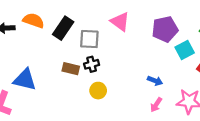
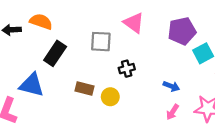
black rectangle: (63, 28) -> (55, 53), moved
black cross: (92, 64) -> (127, 69), moved
brown rectangle: (71, 69) -> (84, 89), moved

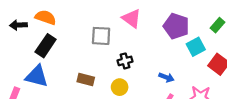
purple pentagon: (182, 31) -> (176, 26), turned 30
black rectangle: (55, 53) -> (46, 46), moved
yellow circle: (110, 97) -> (120, 87), moved

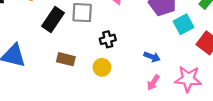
black rectangle: (46, 46) -> (53, 20), moved

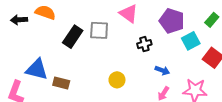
black cross: (108, 39) -> (144, 44), moved
brown rectangle: (66, 59) -> (61, 83), moved

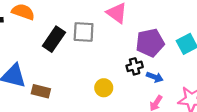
purple pentagon: (172, 21) -> (150, 43), moved, turned -30
black cross: (144, 44) -> (135, 66), moved

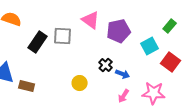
purple pentagon: (150, 43) -> (119, 31), moved
black cross: (135, 66) -> (106, 65), turned -32

